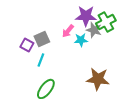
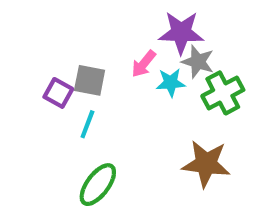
green cross: (106, 22) -> (223, 93), moved
gray square: (42, 39) -> (90, 80), turned 35

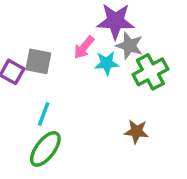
cyan line: (87, 124) -> (44, 114), moved
brown star: (206, 164) -> (136, 131), size x0.6

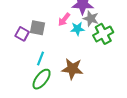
brown star: (136, 131) -> (72, 69), moved, size x1.5

